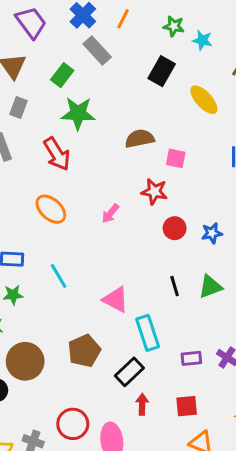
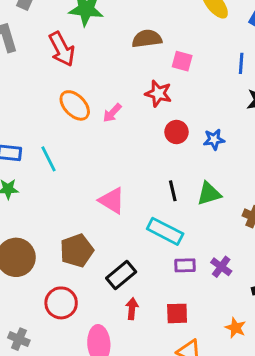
orange ellipse: (51, 209) -> (75, 105), moved
cyan line: (59, 276) -> (48, 159), moved
cyan rectangle: (148, 333) -> (165, 231), moved, turned -48
red circle: (73, 424) -> (61, 303), moved

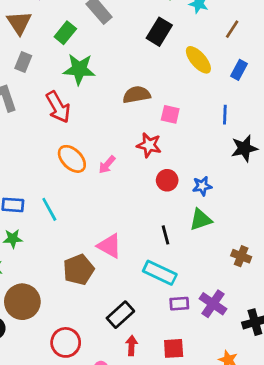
green triangle: (209, 194) -> (201, 220), moved
brown pentagon: (77, 251) -> (79, 270), moved
purple cross: (221, 267) -> (213, 304), size x1.4

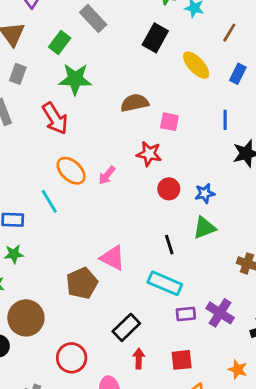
cyan line: (49, 209) -> (49, 201), moved

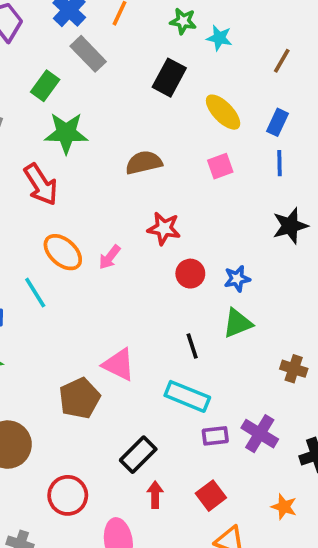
brown line: (229, 33) -> (282, 61), moved
blue line: (225, 120) -> (280, 163), moved
pink square: (169, 122) -> (220, 166), moved, turned -30
red square: (182, 360) -> (211, 496), turned -30

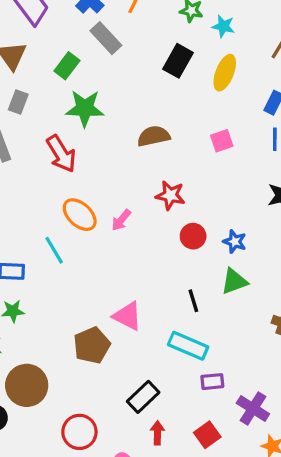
yellow ellipse: (223, 112) -> (225, 73), moved, turned 64
blue star: (237, 279) -> (235, 242), turned 30
purple cross: (260, 434) -> (253, 409), moved

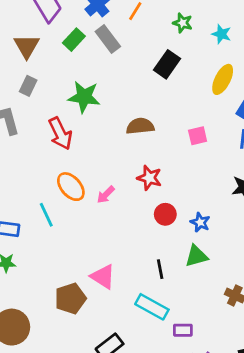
cyan star: (223, 26) -> (221, 34), moved
green rectangle: (67, 66) -> (74, 40), moved
yellow ellipse: (225, 73) -> (223, 79), moved
purple rectangle: (212, 382) -> (183, 330), moved

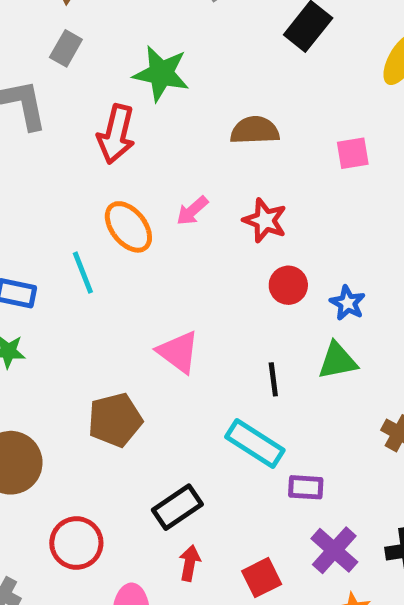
red arrow: (60, 133) -> (116, 134), turned 36
pink arrow: (106, 195) -> (192, 211), moved
pink triangle: (103, 277) -> (178, 352), moved

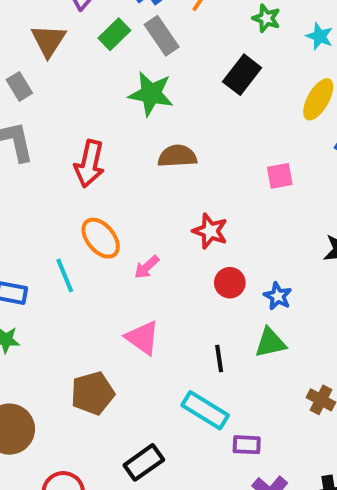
gray rectangle: (66, 48) -> (19, 86), moved, turned -60
green star: (161, 73) -> (151, 94), moved
brown semicircle: (255, 130) -> (177, 156), moved
pink arrow: (192, 211) -> (147, 267), moved

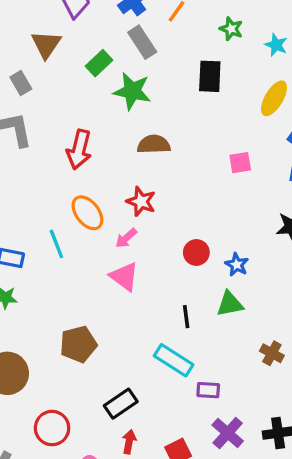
green rectangle: (114, 34) -> (99, 63), moved
black rectangle: (242, 75) -> (210, 76), turned -36
red star: (210, 231) -> (141, 201), moved
pink triangle: (142, 338) -> (124, 276), moved

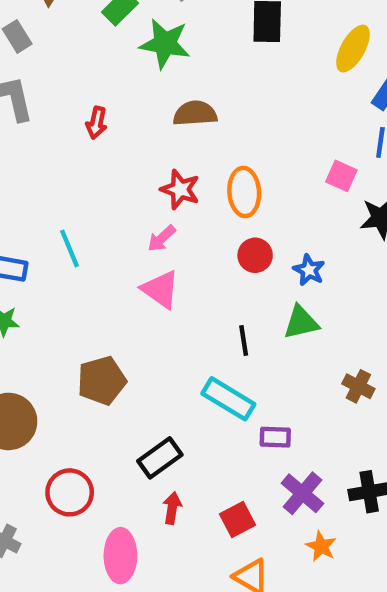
red arrow: (79, 150) -> (96, 123), size x0.6
pink square: (240, 163) -> (341, 176), moved, turned 35
orange ellipse: (87, 213) -> (244, 192), moved, turned 36

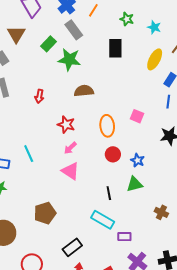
pink square: (341, 176) -> (137, 116), moved
red star: (180, 189) -> (66, 125), moved

